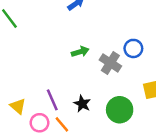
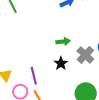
black star: (82, 104) -> (61, 63), moved

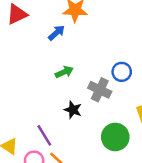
green arrow: (63, 42) -> (64, 72), moved

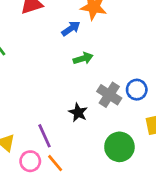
green arrow: (64, 72) -> (83, 58), moved
blue circle: (122, 72) -> (137, 90), moved

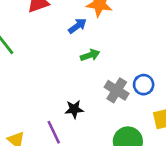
black star: (78, 112) -> (74, 109), moved, turned -30

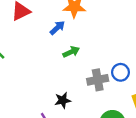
gray cross: (117, 90) -> (98, 80), turned -36

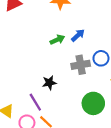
blue arrow: (57, 28) -> (78, 35), moved

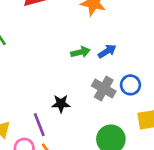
gray cross: (81, 65) -> (104, 88), turned 30

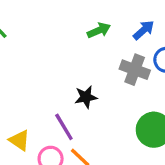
blue arrow: (107, 51) -> (144, 30), moved

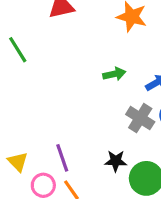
black star: (86, 97) -> (116, 161), moved

